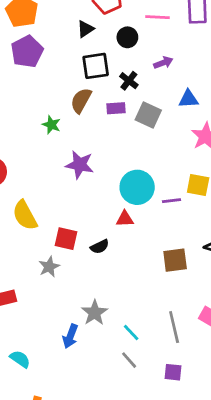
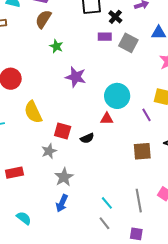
brown semicircle: (81, 100) -> (43, 19), moved
purple line: (171, 201) -> (147, 115), moved, turned 64
gray star: (95, 313) -> (64, 177), moved

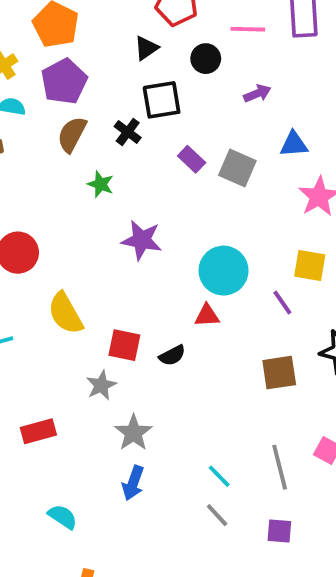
black cross: (115, 17) -> (128, 132), moved
purple rectangle: (105, 37) -> (192, 159), turned 48

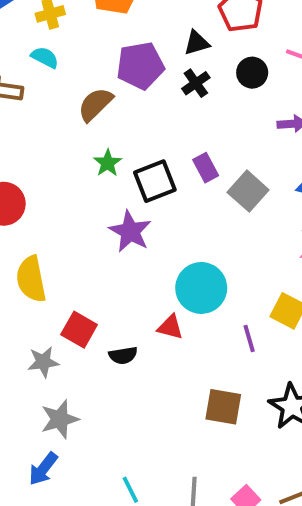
purple pentagon: (64, 81) -> (140, 66), moved
black square: (162, 100) -> (155, 181), moved, turned -30
black cross: (128, 132) -> (196, 83), moved

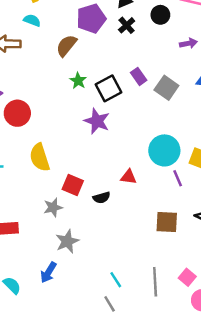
cyan circle: (201, 288) -> (164, 150), moved
blue arrow: (43, 469) -> (48, 272), moved

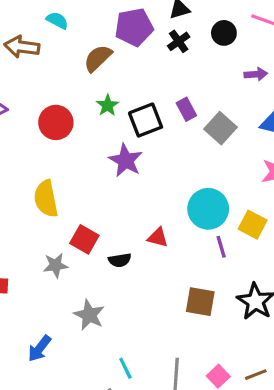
red circle: (17, 113) -> (56, 122), moved
gray star: (67, 241) -> (89, 315), moved, turned -30

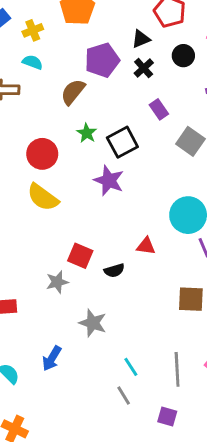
purple rectangle: (186, 109) -> (159, 109), moved
yellow semicircle: (46, 199) -> (43, 197), moved, turned -36

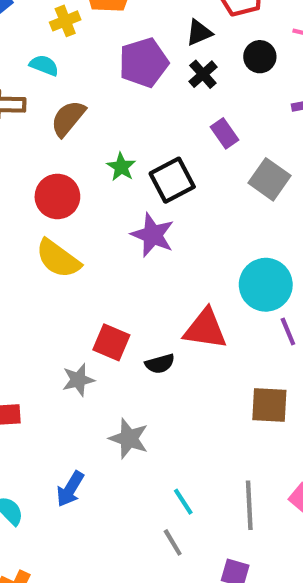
yellow cross: (33, 30) -> (65, 21), moved
brown semicircle: (73, 92) -> (68, 118), moved
red triangle: (146, 246) -> (205, 329), size x1.6

